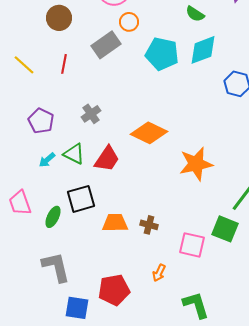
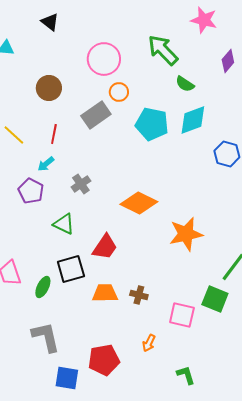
red trapezoid: (107, 159) -> (105, 247), moved
cyan arrow: (47, 160) -> (46, 164), moved
green L-shape: (196, 305) -> (186, 375), size x0.7

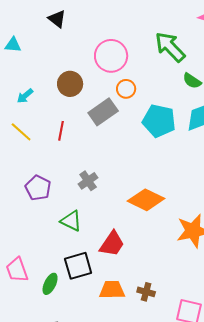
brown circle: (49, 88) -> (70, 84), moved
cyan arrow: (46, 164) -> (25, 96), moved

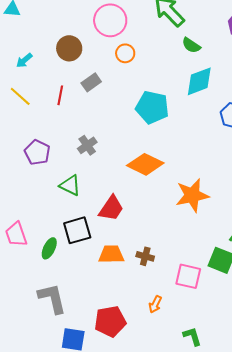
gray rectangle: (103, 112) -> (91, 82), moved, size x0.7
cyan pentagon: (159, 121) -> (152, 107), moved

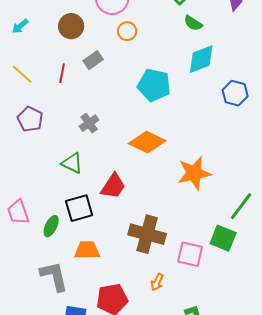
cyan arrow: (24, 60) -> (20, 26), moved
purple pentagon: (37, 152) -> (30, 119), moved
orange trapezoid: (111, 254) -> (87, 250), moved
brown cross: (145, 256) -> (147, 234), size x2.0

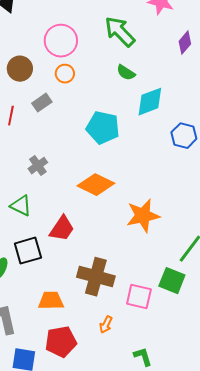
green semicircle: (193, 23) -> (126, 73), moved
orange circle: (127, 31) -> (65, 74), moved
orange trapezoid: (87, 250) -> (51, 301), moved

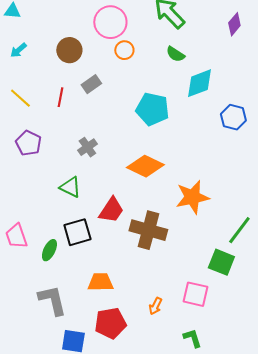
orange circle: (65, 74) -> (124, 50), moved
brown cross: (96, 277) -> (148, 230), moved
pink square: (139, 297) -> (195, 294), moved

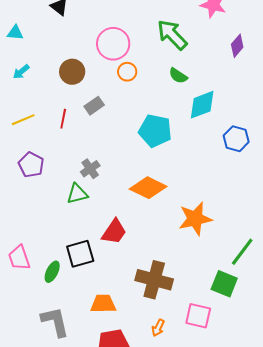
yellow line: (20, 98) -> (23, 120), turned -65
green triangle: (70, 187) -> (77, 194), moved, turned -40
brown cross: (148, 230) -> (154, 280), moved

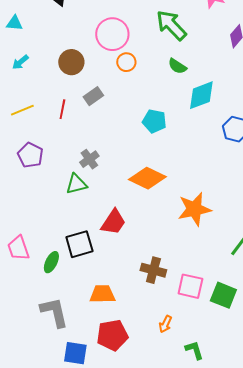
cyan pentagon: (155, 131) -> (154, 121), size x0.7
brown cross: (154, 280) -> (153, 270), size x0.7
green square: (224, 284) -> (223, 295), moved
pink square: (198, 316) -> (190, 286), moved
orange arrow: (158, 328) -> (165, 324), moved

